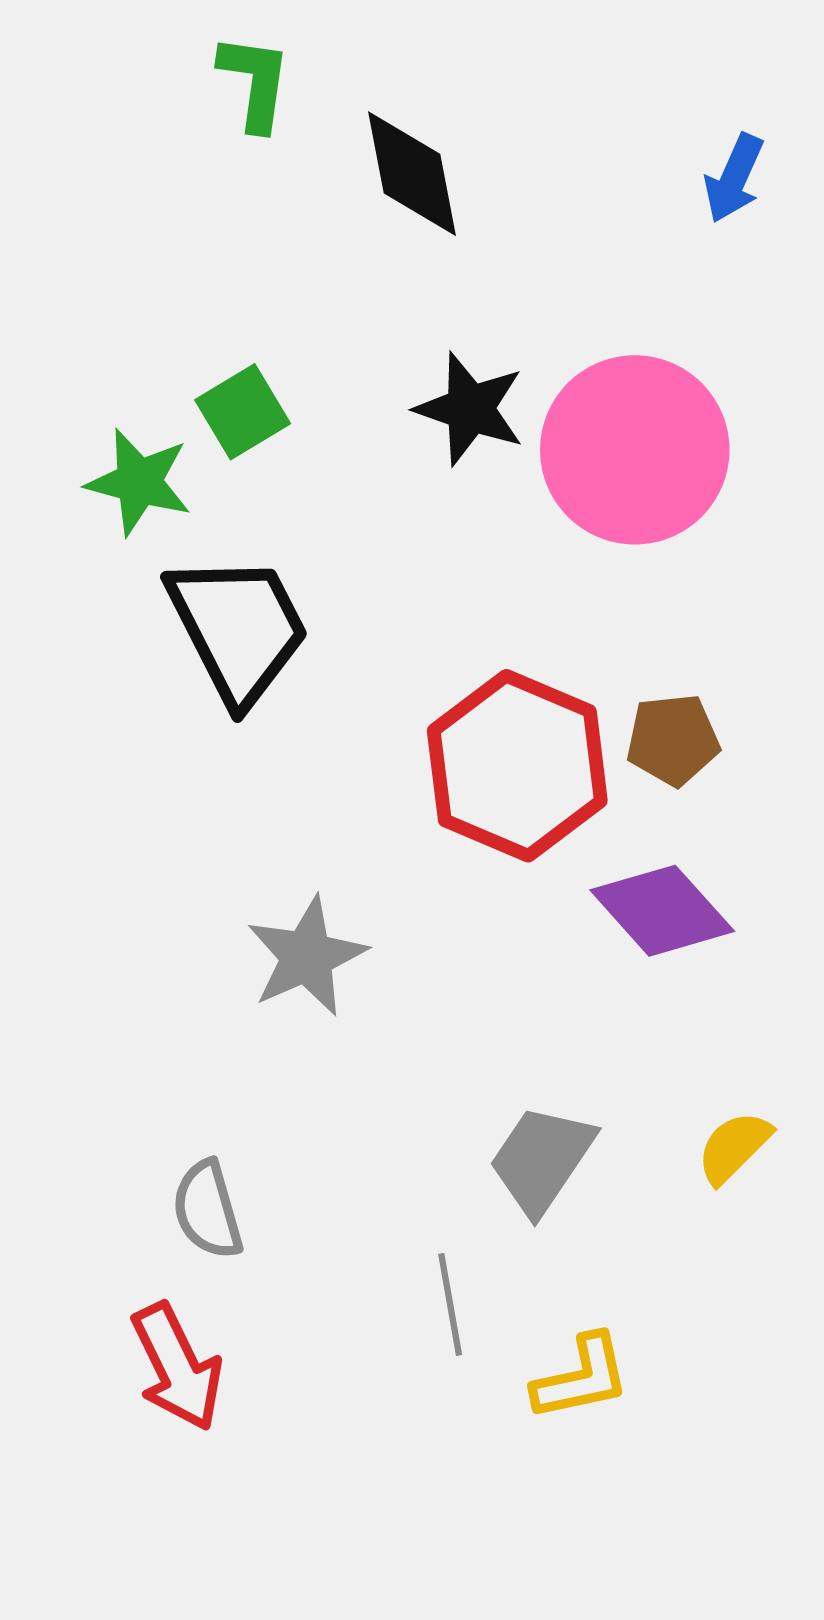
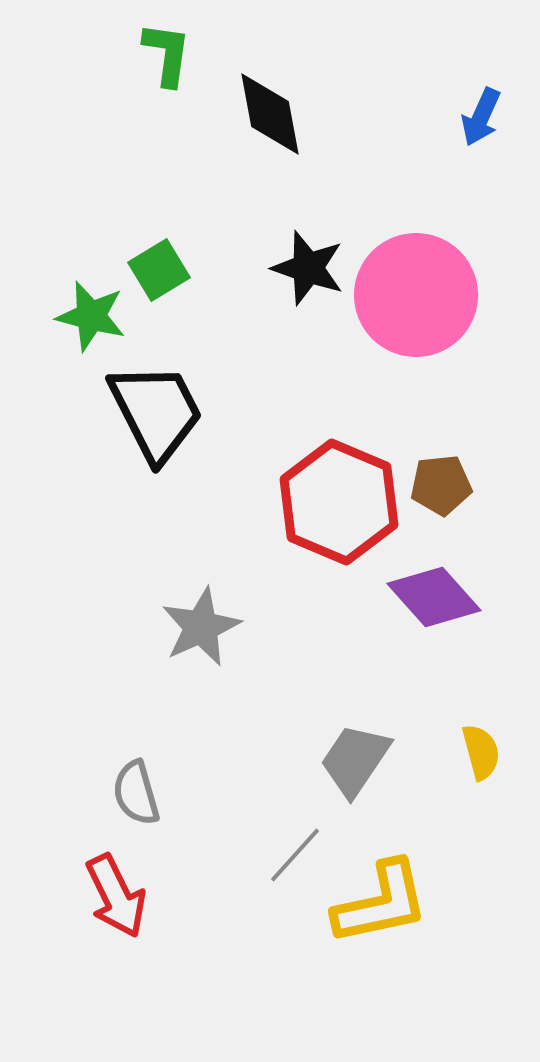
yellow semicircle: (734, 1147) -> (481, 752), turned 120
gray line: (450, 1304) -> (295, 855), turned 52
yellow L-shape: (581, 1378) -> (381, 903), size x1.5

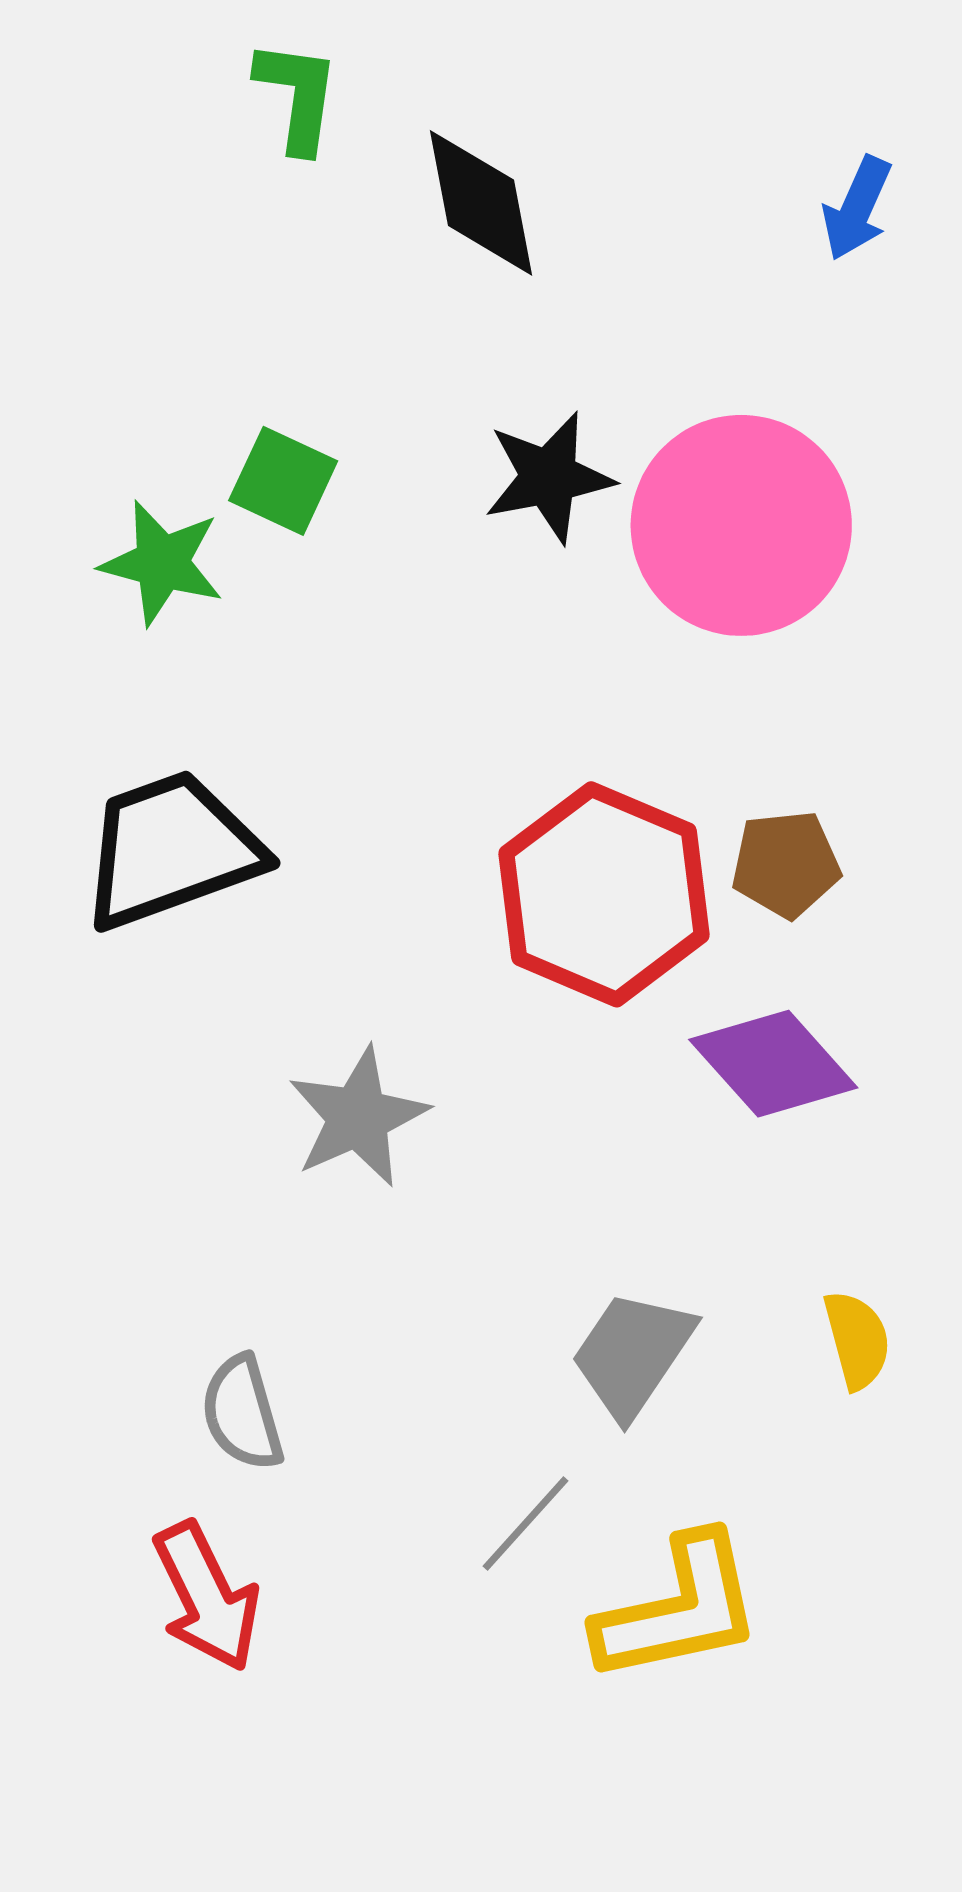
black star: (308, 268) -> (549, 477), turned -30
green square: (159, 270) -> (283, 481), turned -34
black trapezoid: (156, 412) -> (171, 850), moved, turned -83

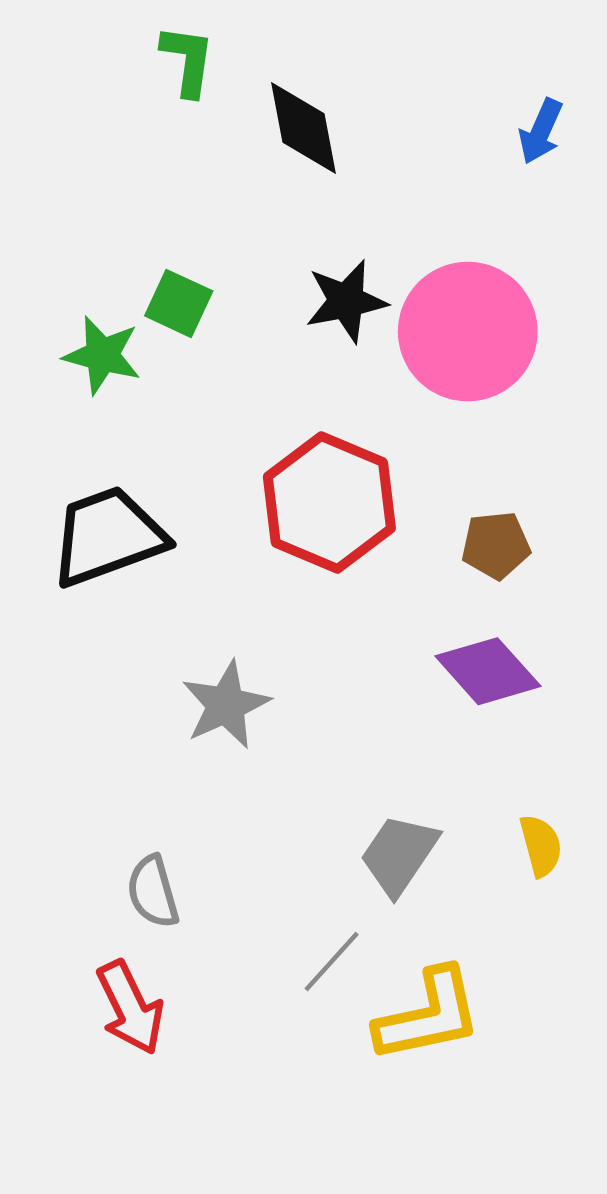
red hexagon: (604, 894) -> (329, 503), moved

